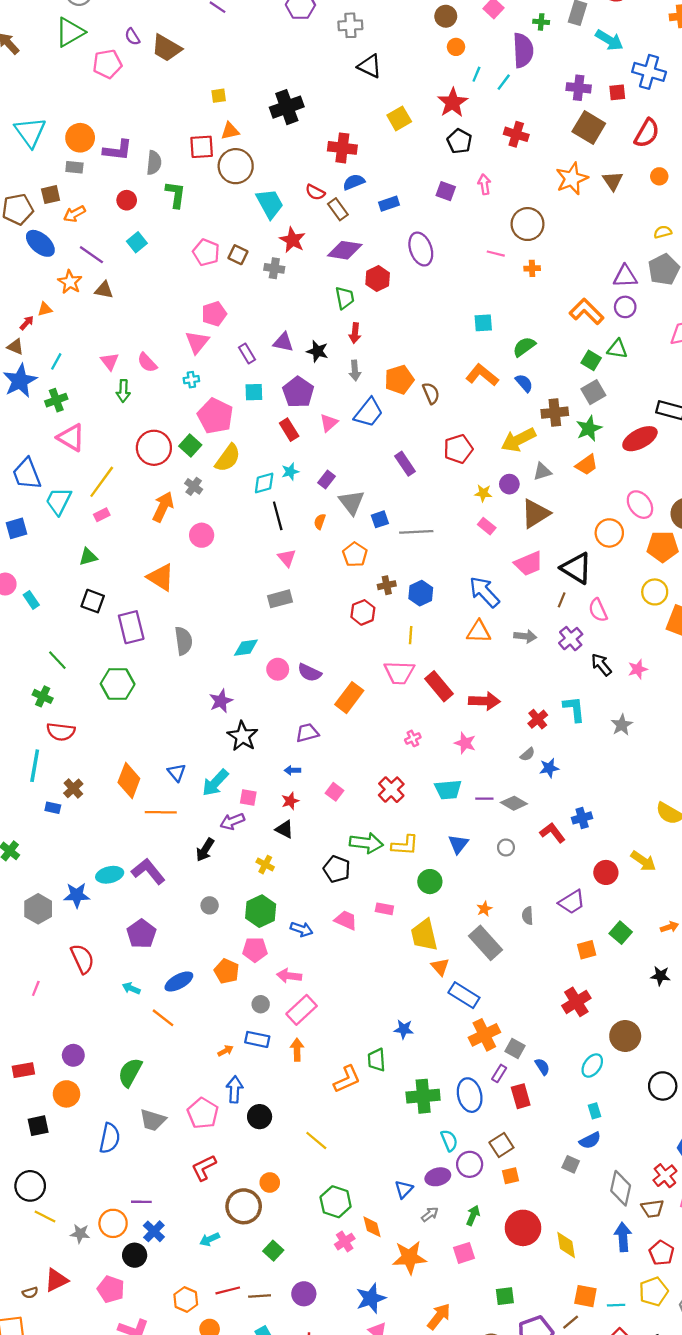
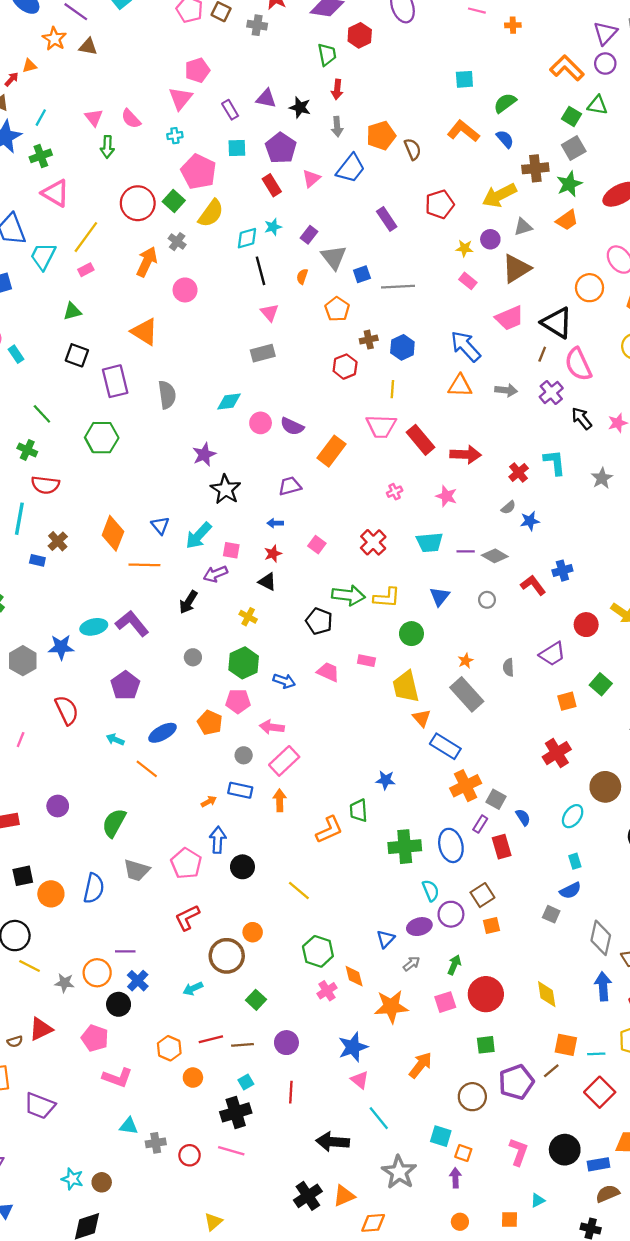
purple triangle: (625, 276) -> (605, 33), turned -45
pink semicircle: (598, 610) -> (578, 364), size x1.4
orange circle: (66, 1094) -> (51, 894), moved
red circle: (523, 1228) -> (486, 994), moved

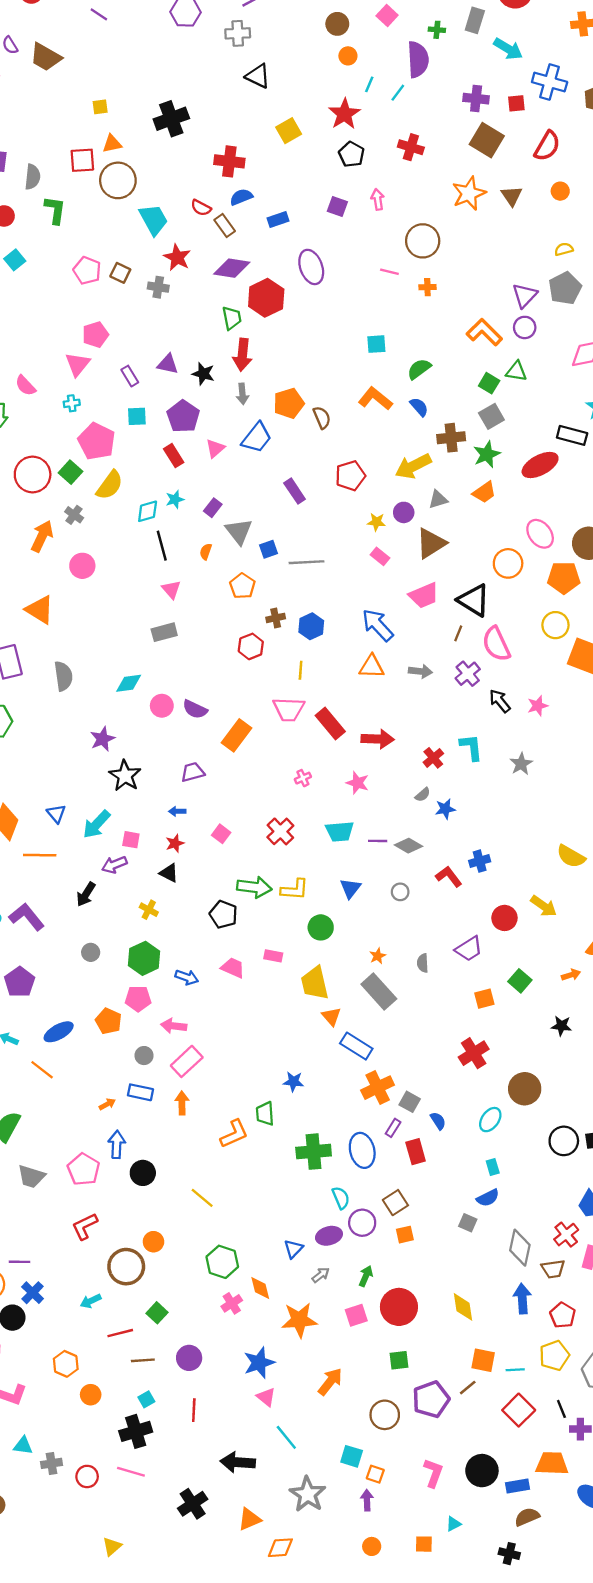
red hexagon: (360, 35) -> (266, 298), size x1.4
red arrow: (337, 89) -> (242, 355), size x1.5
red line: (211, 1039) -> (120, 1333), moved
black cross: (308, 1196) -> (193, 1504), moved

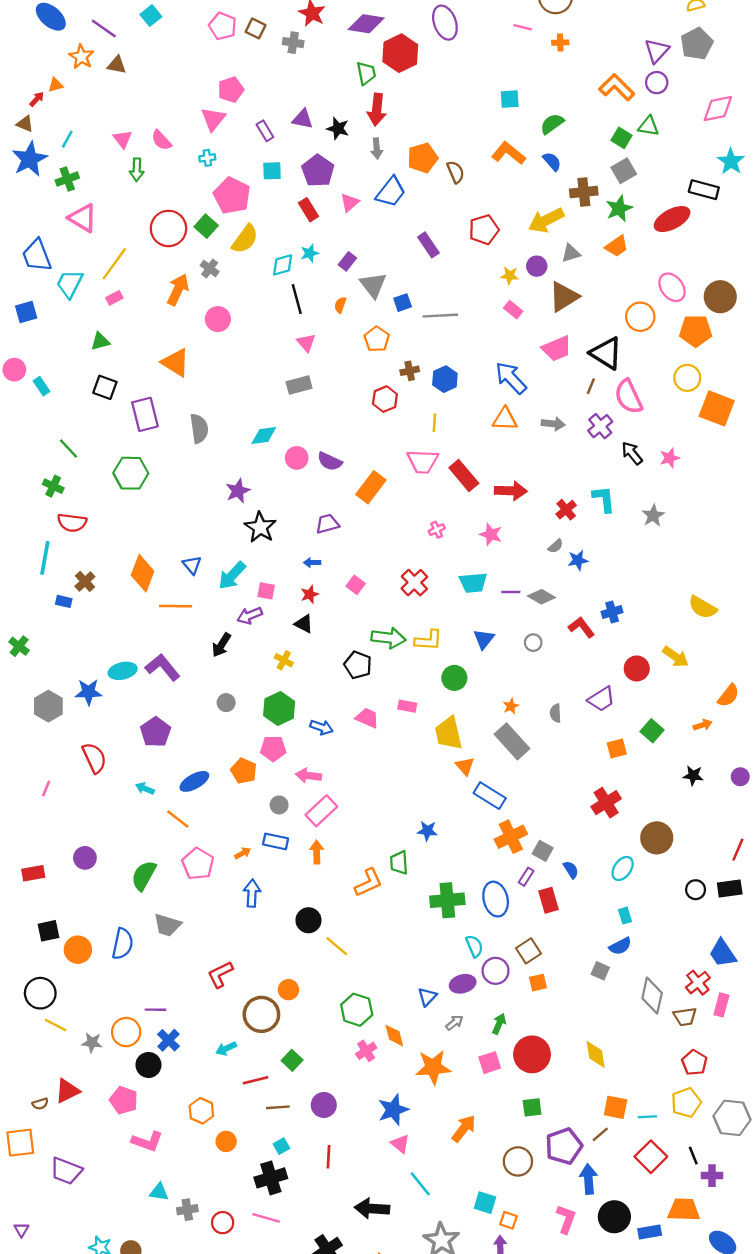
black circle: (564, 1141) -> (696, 890), size x0.7
pink pentagon: (84, 1169) -> (198, 864), moved
black circle: (143, 1173) -> (308, 920), moved
blue arrow: (522, 1299) -> (588, 1179), moved

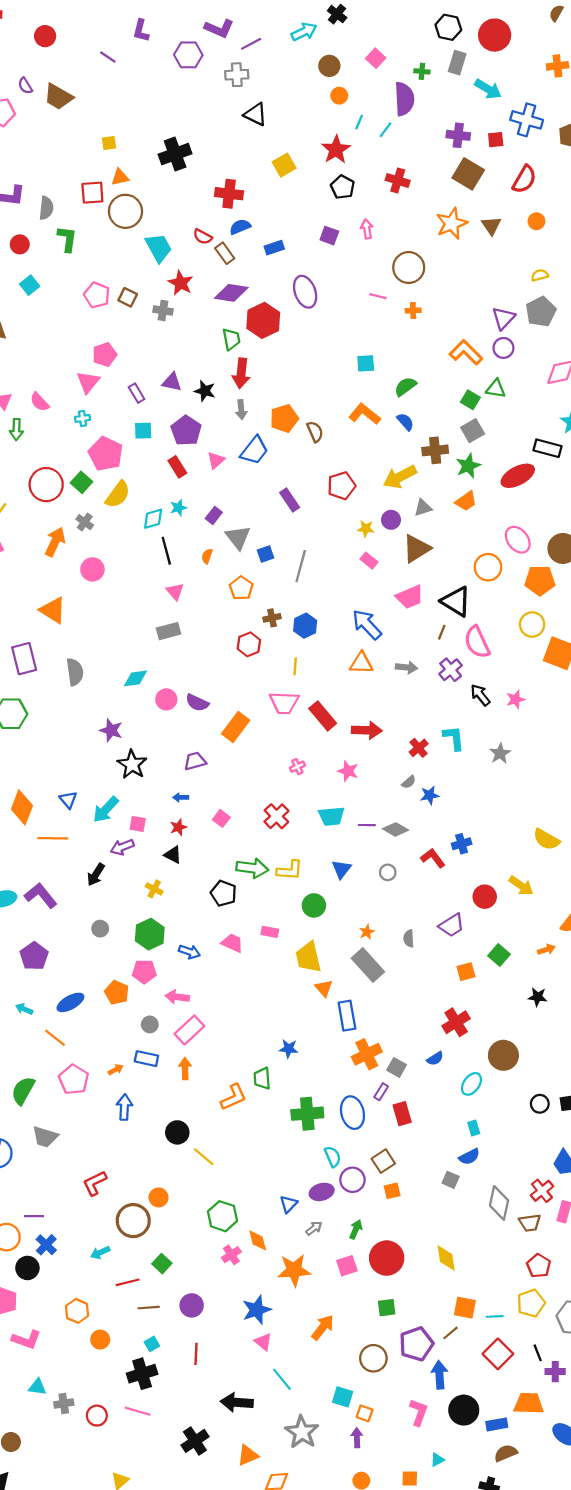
gray line: (440, 316) -> (301, 566), turned -72
purple star: (238, 491) -> (111, 730), turned -30
blue rectangle: (490, 796) -> (347, 1016), turned 48
blue semicircle: (571, 870) -> (435, 1059), moved, turned 91

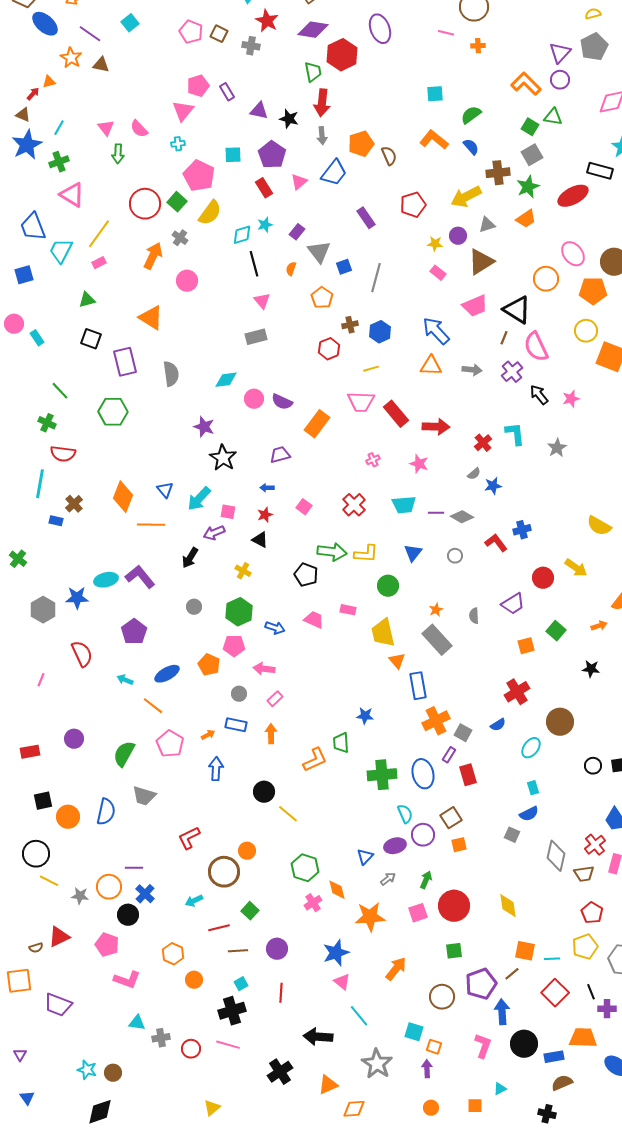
purple rectangle: (137, 393) -> (227, 92), moved
yellow line: (295, 666) -> (371, 369), turned 70
pink rectangle: (189, 1030) -> (275, 699), size x0.6

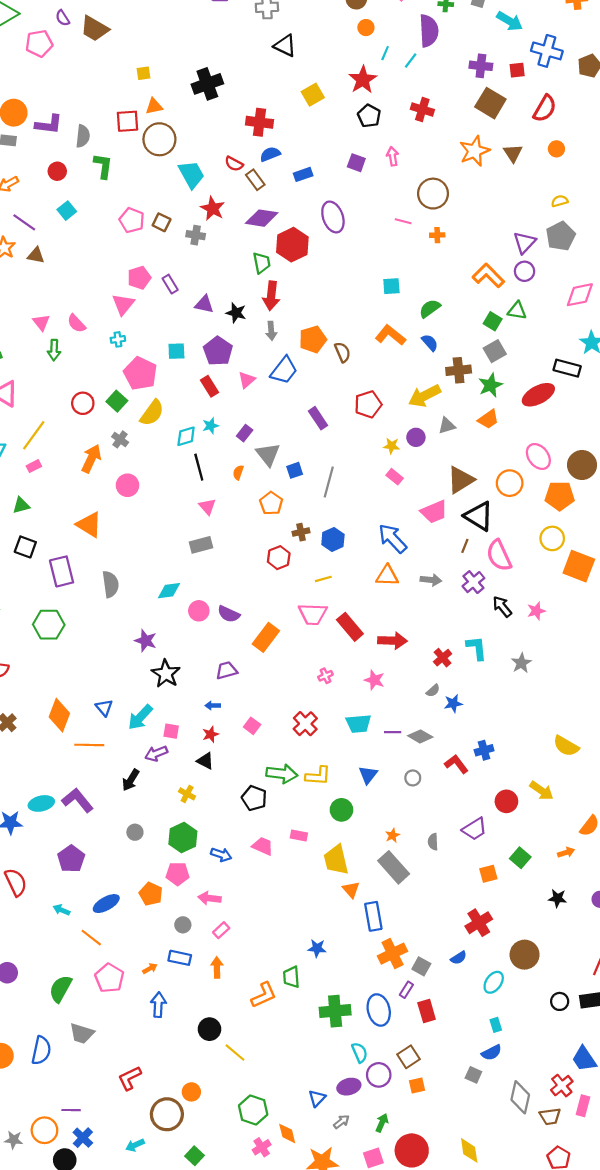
red circle: (145, 204) -> (83, 403), size x0.7
brown triangle: (481, 262) -> (461, 480), moved

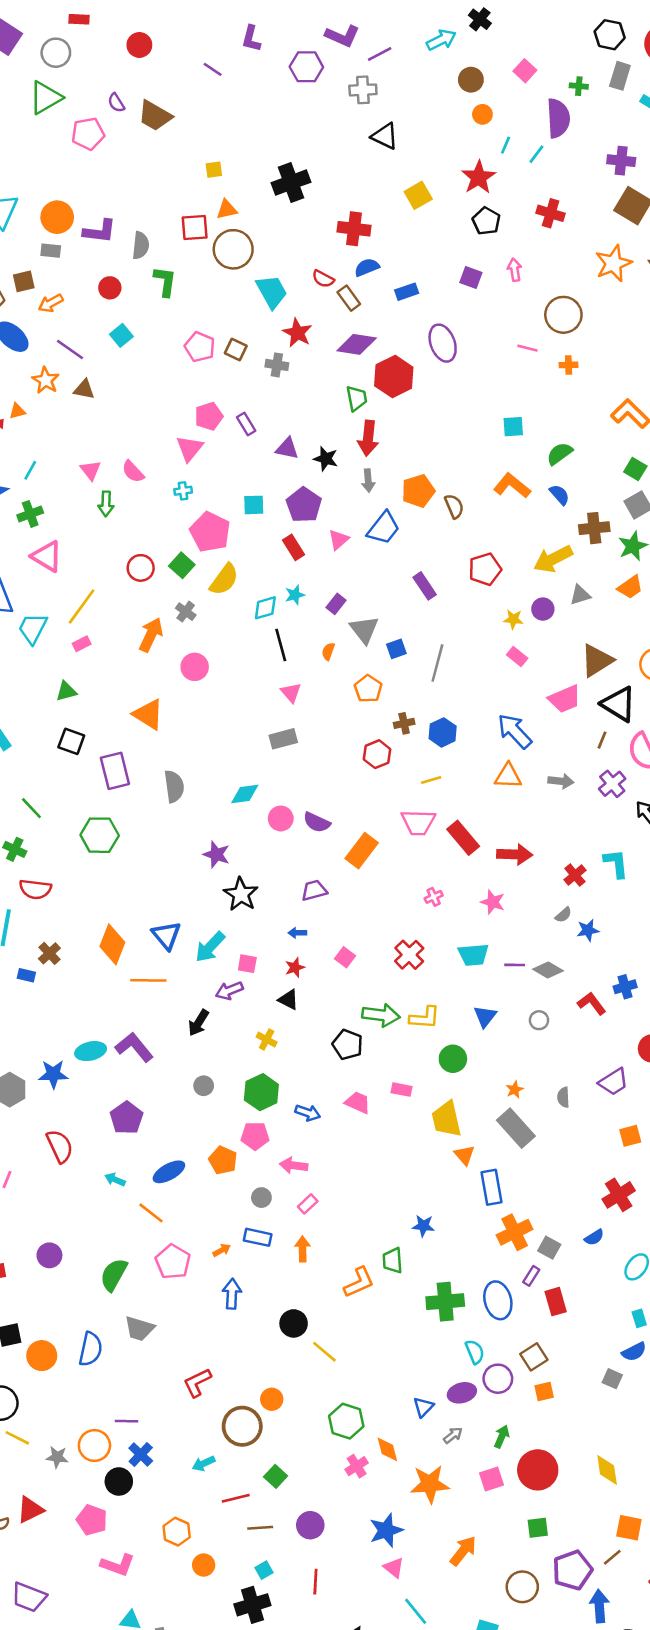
blue triangle: (104, 708) -> (166, 935), size x1.4

